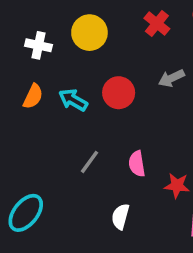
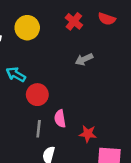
red circle: (119, 93) -> (37, 95), moved
gray line: (89, 162) -> (39, 129), moved, turned -30

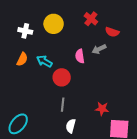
red semicircle: (107, 19) -> (112, 32), moved
pink semicircle: (60, 119) -> (80, 56), moved

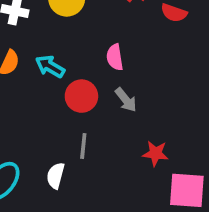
gray arrow: (99, 49) -> (126, 100), moved, turned -104
white semicircle: (71, 126) -> (56, 176), moved

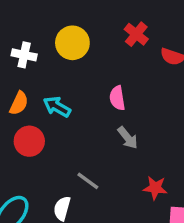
red circle: (81, 96) -> (29, 141), moved
gray line: (83, 146) -> (88, 181), turned -60

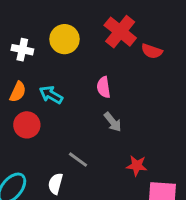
red cross: (136, 34) -> (120, 32), size x1.5

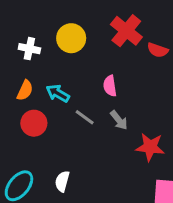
gray line: (78, 160) -> (85, 117), moved
red star: (137, 166) -> (150, 147), moved, size x1.4

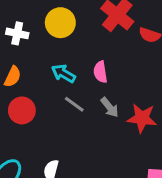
cyan arrow: (58, 93) -> (63, 73), moved
red star: (150, 147) -> (142, 118), moved

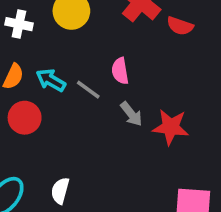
cyan arrow: (63, 73) -> (51, 80), moved
gray line: (74, 104) -> (88, 90), moved

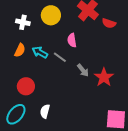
pink semicircle: (120, 71) -> (72, 40), moved
red circle: (25, 118) -> (26, 86), moved
red star: (171, 127) -> (104, 77), turned 30

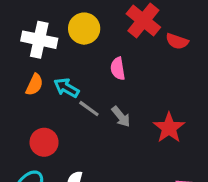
white cross: (23, 22) -> (39, 40), size x1.5
gray line: (60, 57) -> (89, 109), moved
gray arrow: (83, 70) -> (121, 117), moved

